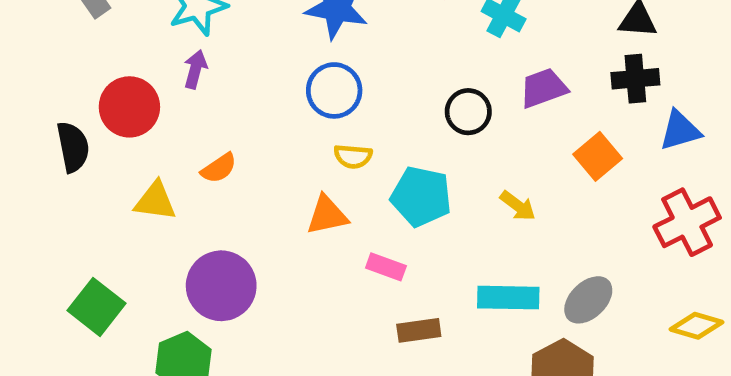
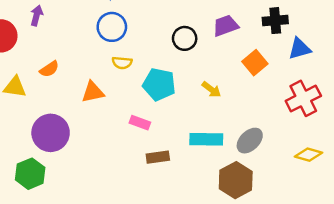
orange triangle: (327, 215) -> (93, 92), moved

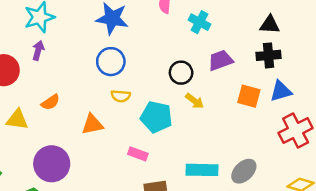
blue triangle: (300, 49) -> (281, 91), moved
orange square: (255, 63) -> (249, 96), turned -35
yellow arrow: (211, 89) -> (195, 101), moved

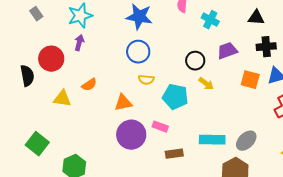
black triangle: (270, 25) -> (256, 18), moved
purple circle: (52, 164) -> (131, 135), moved

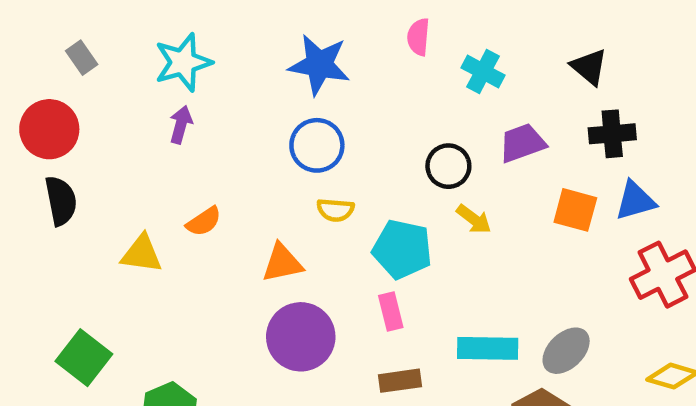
black triangle: (256, 18) -> (589, 67), turned 36
red circle: (51, 59) -> (49, 129), moved
pink rectangle: (160, 127) -> (391, 311), moved, turned 56

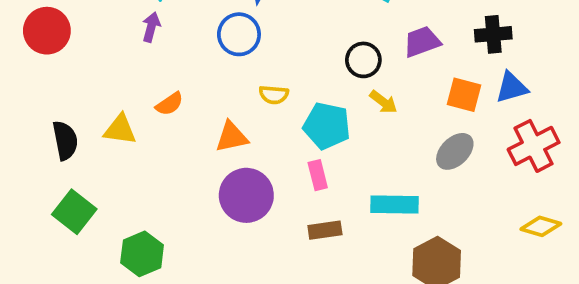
blue circle: (317, 145) -> (239, 34), moved
black semicircle: (61, 201) -> (65, 140), moved
gray ellipse: (566, 351) -> (455, 151), moved

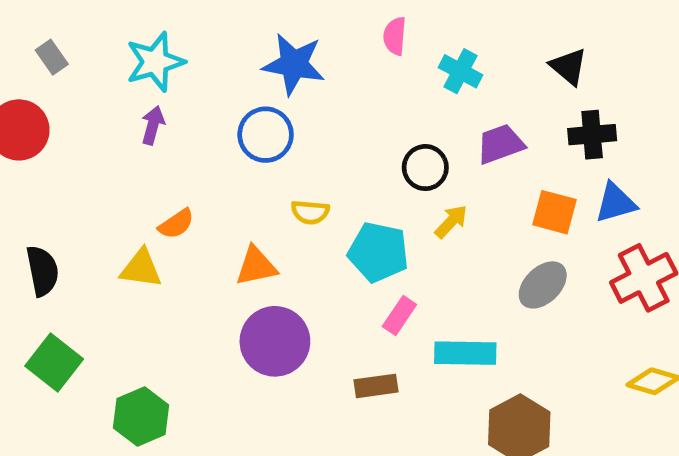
yellow arrow: (383, 102) -> (451, 222), turned -84
yellow triangle: (120, 129) -> (141, 269), moved
pink rectangle: (318, 175) -> (399, 315), moved, turned 48

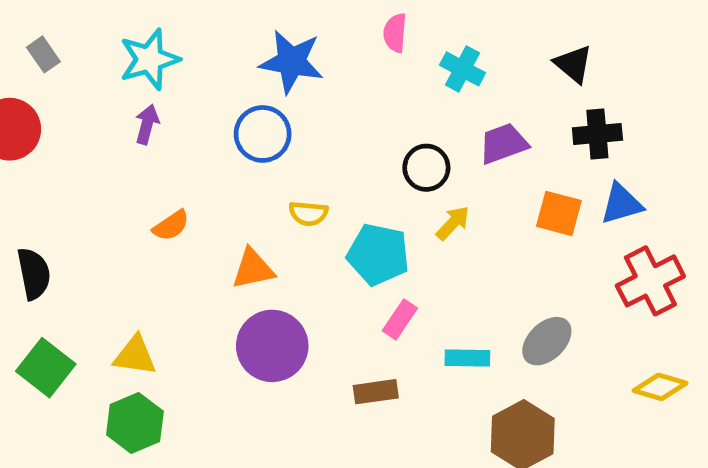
yellow triangle: (141, 269) -> (135, 356), moved
gray ellipse: (543, 285) -> (547, 341), moved
cyan rectangle: (465, 353) -> (467, 358), size x0.7

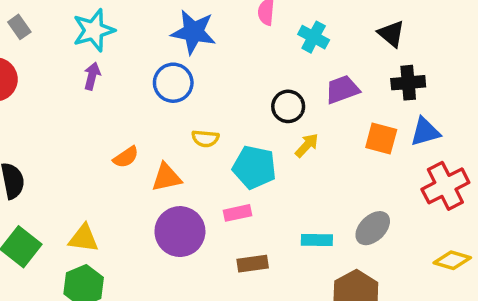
orange semicircle: (171, 225) -> (126, 157), moved
pink rectangle: (400, 319) -> (237, 213), moved, turned 44

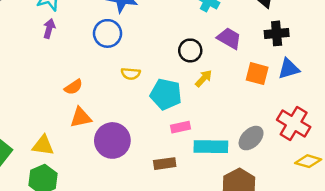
purple trapezoid: (342, 89) -> (229, 38), turned 50
orange triangle: (166, 177) -> (81, 117), moved
red cross: (445, 186) -> (294, 123), moved, turned -32
pink rectangle: (237, 213) -> (181, 127), moved
cyan rectangle: (317, 240) -> (211, 147), size x1.5

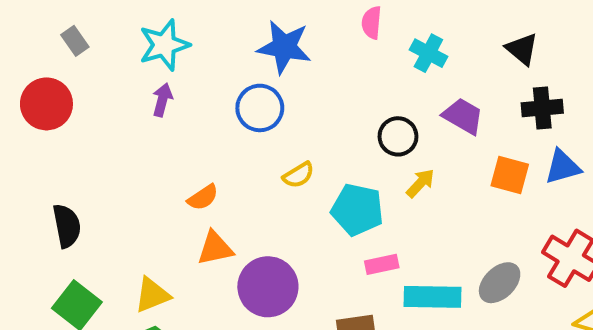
yellow semicircle: (131, 74) -> (298, 175), turned -36
yellow triangle: (43, 145) -> (152, 295), turned -30

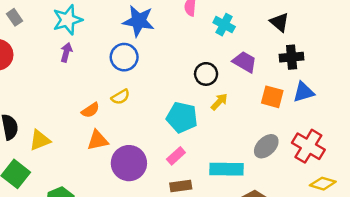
yellow semicircle: (298, 175) -> (121, 97), moved
pink rectangle: (382, 264) -> (176, 156), moved, turned -30
gray ellipse: (500, 283) -> (266, 146), moved
yellow triangle: (152, 295) -> (40, 140), moved

